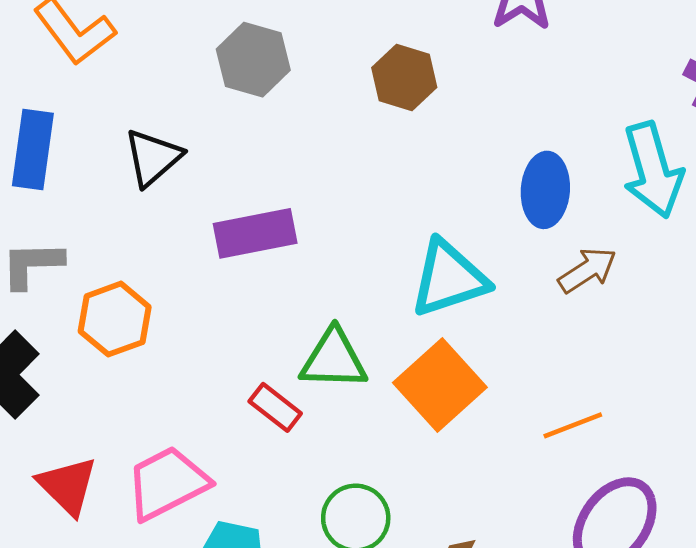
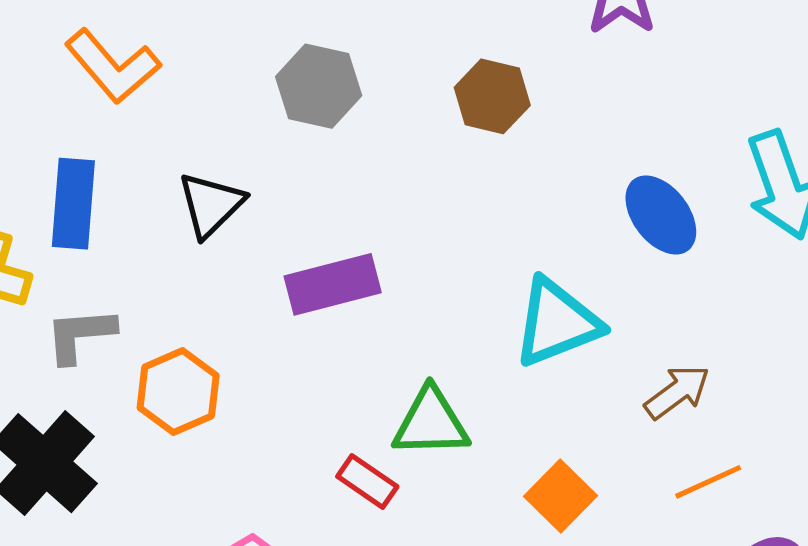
blue ellipse: (545, 190) -> (661, 215), turned -38
brown arrow: (587, 270) -> (677, 392), moved
orange square: (440, 385) -> (560, 496), moved, size x0.7

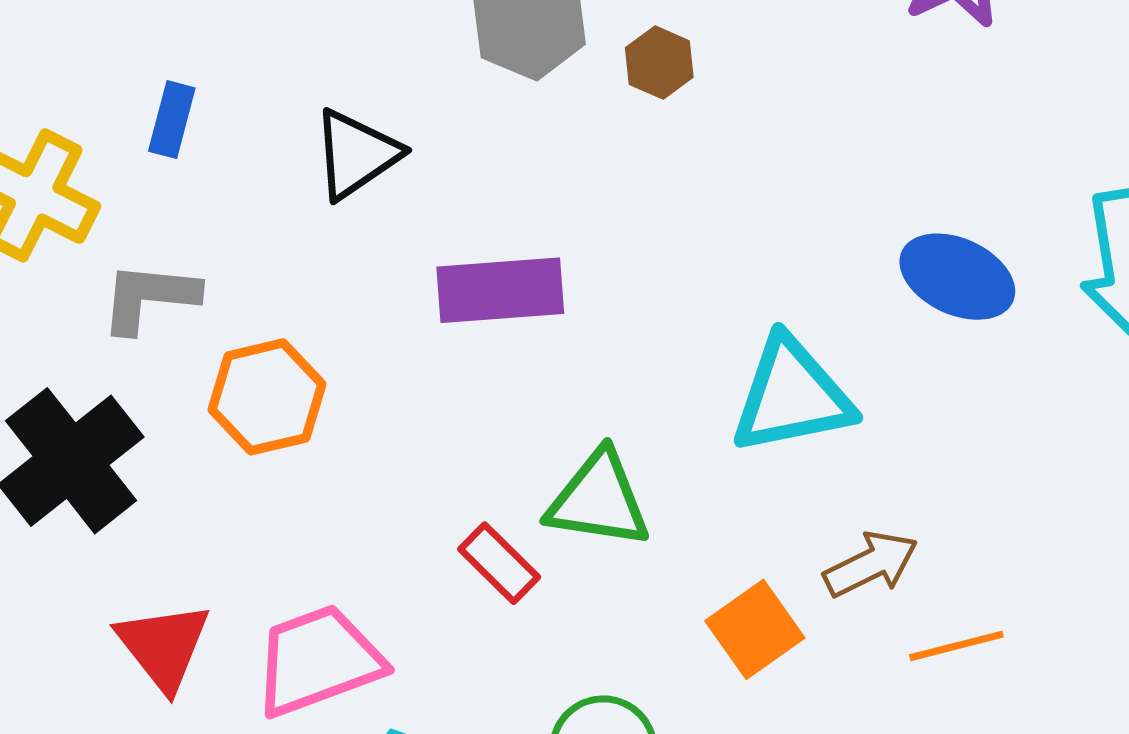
brown hexagon: (492, 96) -> (659, 63), moved, size x0.7
blue rectangle: (73, 204) -> (172, 120), size x0.6
blue ellipse: (661, 215) -> (957, 277), turned -38
brown arrow: (677, 392) -> (871, 564), moved

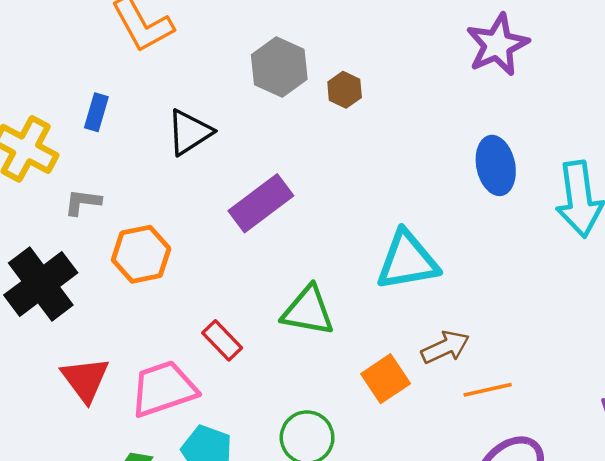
blue ellipse: (957, 277) -> (496, 165), moved, turned 52
purple rectangle: (500, 290) -> (261, 203), turned -34
gray L-shape: (149, 297) -> (83, 202), size x0.7
red rectangle: (499, 563) -> (222, 340), moved

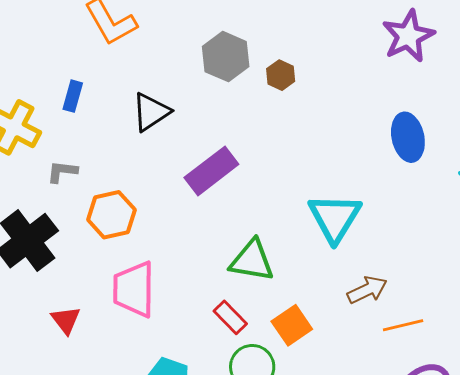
cyan triangle: (407, 261) -> (335, 218), turned -48
red rectangle: (222, 340) -> (230, 317), moved
red triangle: (85, 379) -> (66, 320), size x0.7
orange square: (386, 379) -> (292, 325), moved
pink trapezoid: (163, 389) -> (134, 289), moved, turned -70

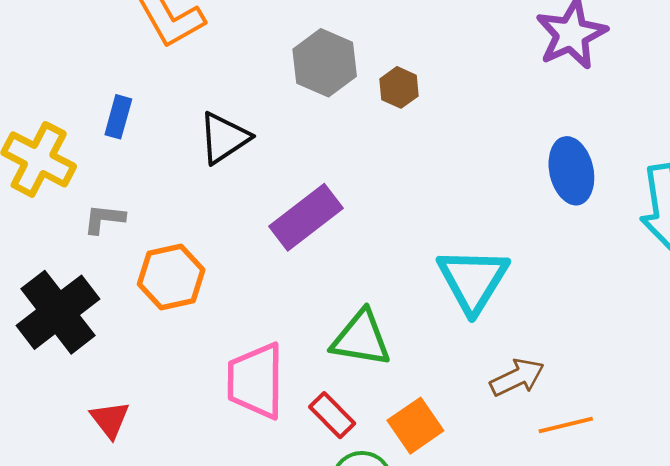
pink trapezoid: (134, 289) -> (256, 381), moved

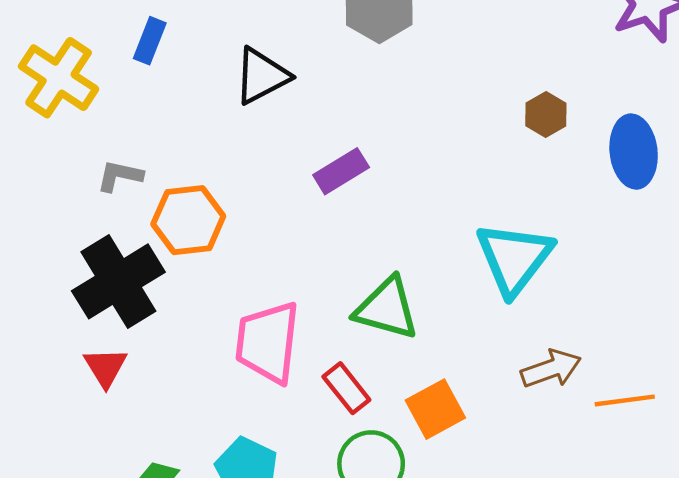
brown hexagon: (399, 87) -> (546, 114), moved
purple rectangle: (306, 217) -> (341, 171), size x0.7
gray L-shape: (104, 219) -> (120, 176), moved
black cross: (58, 312) -> (118, 281), moved
orange line: (566, 425) -> (625, 400), moved

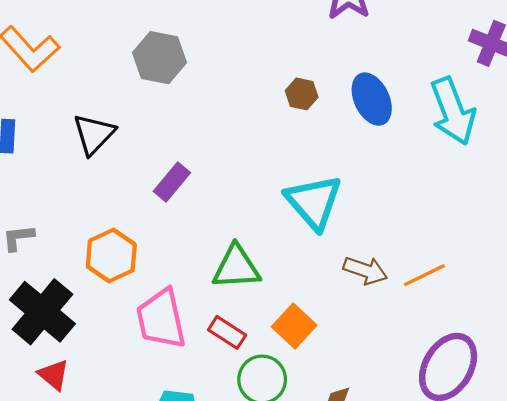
orange hexagon: (188, 220) -> (111, 256), moved
brown arrow: (551, 369) -> (365, 270), turned 57

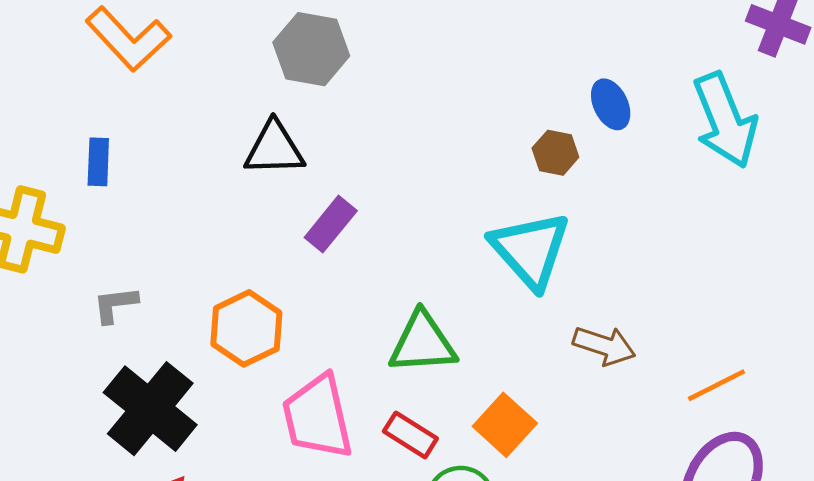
brown hexagon: (302, 94) -> (555, 153), moved
blue ellipse: (372, 99) -> (611, 104), size x0.7
black triangle: (94, 134) -> (274, 149), moved, turned 45
orange line: (424, 275) -> (716, 385), moved

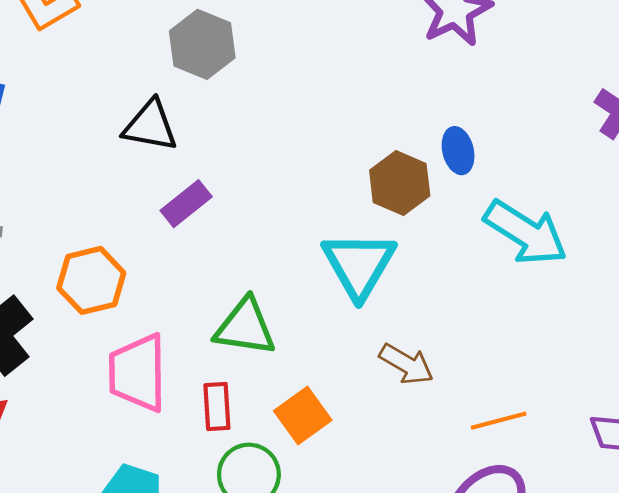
cyan arrow: (725, 120) -> (526, 233), moved, turned -48
brown hexagon: (555, 153) -> (400, 183), size x1.5
red rectangle: (410, 435) -> (217, 407), turned 42

